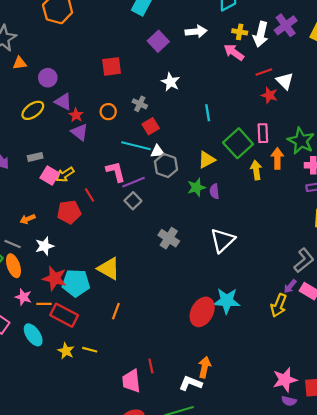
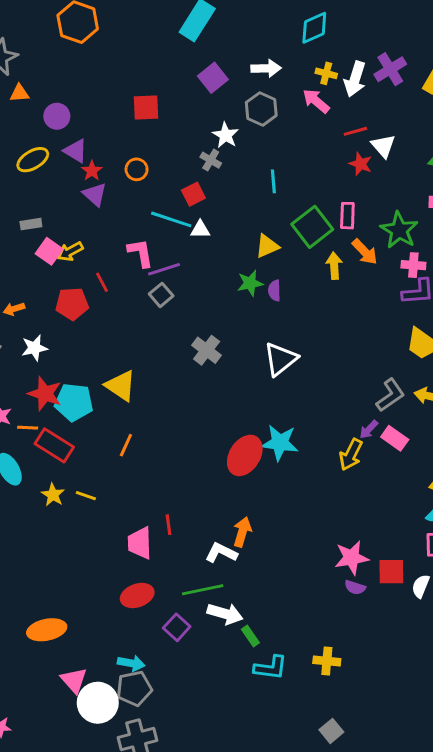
gray cross: (140, 104) -> (211, 160), moved
orange arrow: (277, 158) -> (365, 252), turned 132
gray hexagon: (166, 166) -> (261, 109), moved

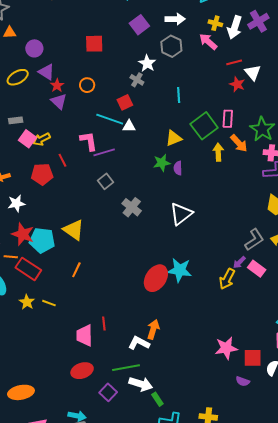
gray square: (161, 295) -> (105, 181), moved
purple semicircle: (355, 587) -> (243, 381), moved

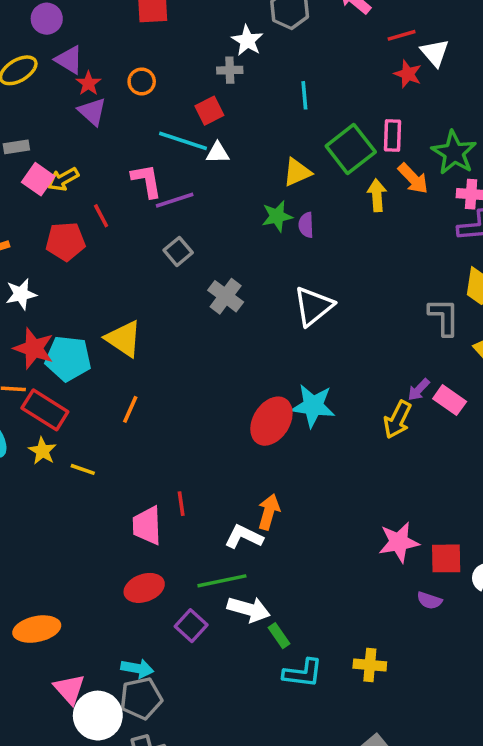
gray cross: (137, 80) -> (230, 70), turned -32
gray L-shape: (254, 240) -> (444, 317), moved, turned -55
yellow star: (27, 302) -> (42, 451), moved

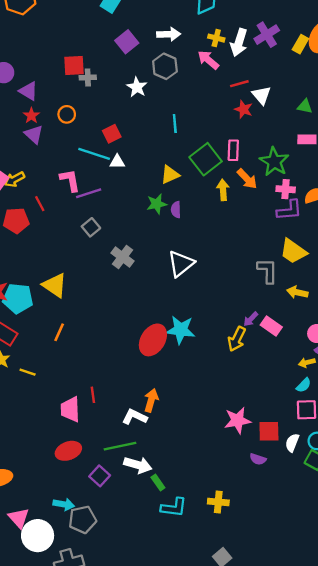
purple triangle: (69, 60) -> (28, 91), moved
gray cross: (230, 70) -> (88, 78), moved
gray pentagon: (141, 698) -> (83, 520), moved

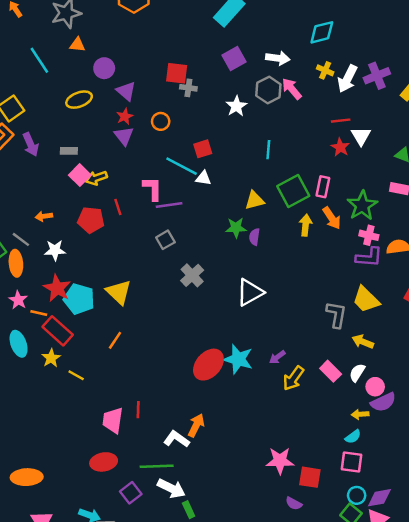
pink arrow: (208, 60) -> (292, 89), moved
purple arrow: (251, 319) -> (277, 357), moved
white semicircle: (292, 443) -> (357, 373), moved

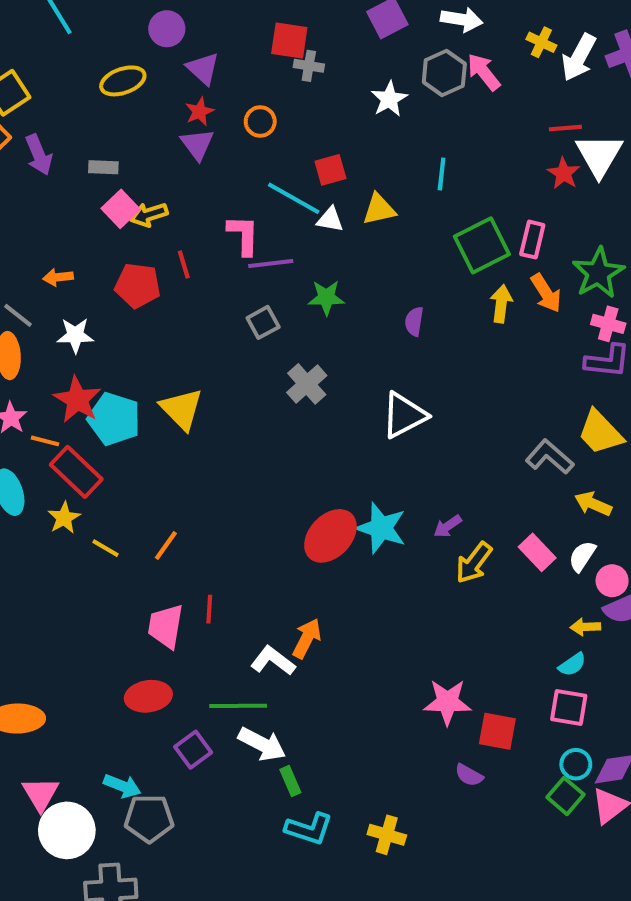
white triangle: (361, 136) -> (599, 155), size x1.4
yellow triangle: (255, 200) -> (379, 209), moved
green star: (236, 228) -> (326, 298), moved
gray L-shape: (336, 315) -> (550, 457), turned -60
orange line: (115, 340) -> (166, 546), moved

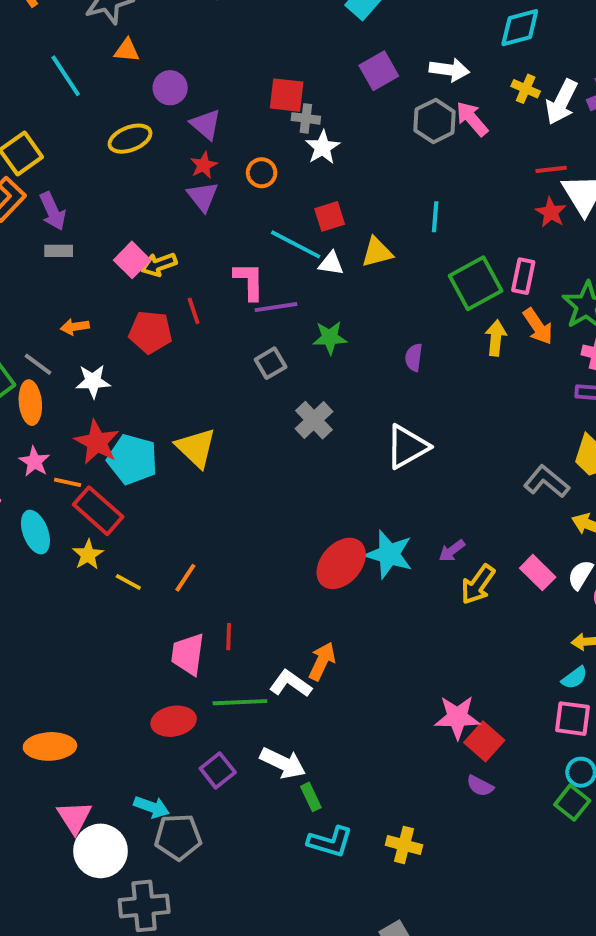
white star: (389, 99) -> (323, 147), moved
gray rectangle: (103, 167) -> (59, 251), moved
green line: (238, 706) -> (240, 702), moved
red square: (497, 731) -> (484, 741), moved, turned 33

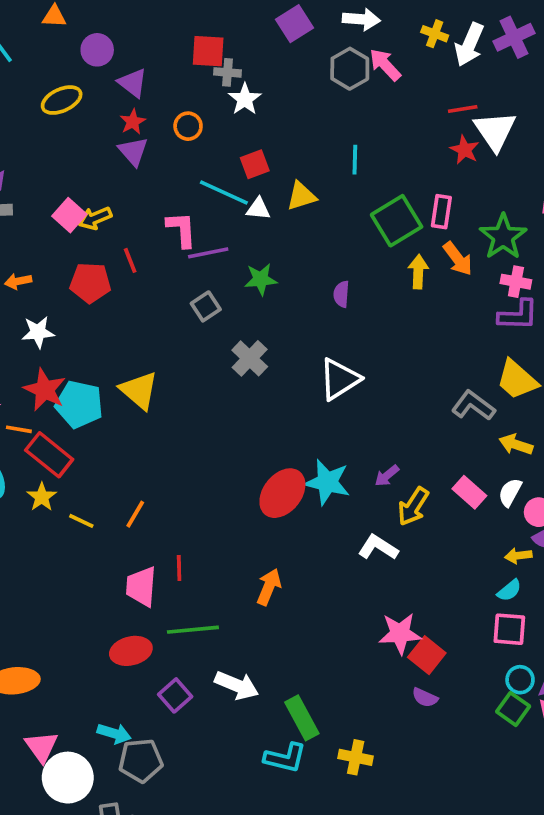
white L-shape: (291, 684) -> (378, 547), moved
green rectangle: (311, 797) -> (302, 718), moved, size x1.6

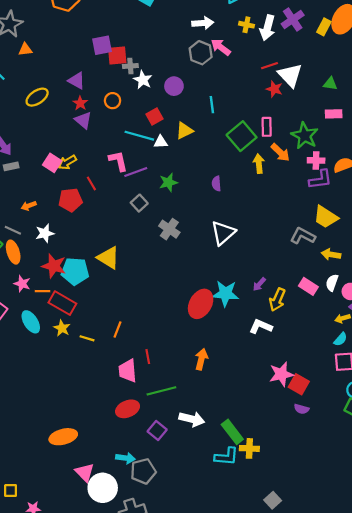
purple square: (294, 24) -> (102, 45), moved, turned 30
purple circle: (97, 50) -> (174, 86), moved
yellow cross: (356, 757) -> (249, 448), moved

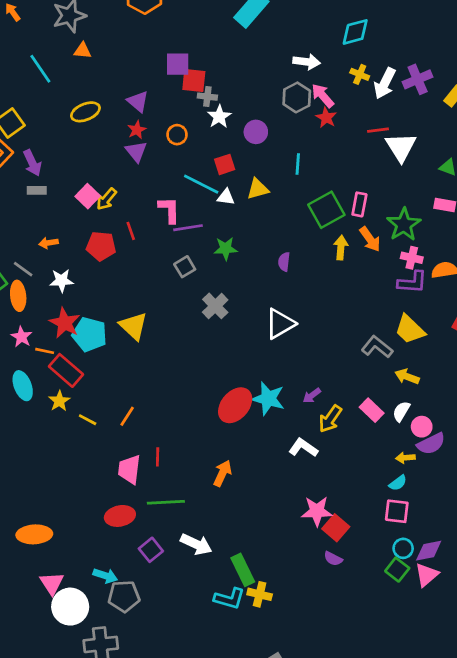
red star: (274, 89) -> (326, 118), moved
yellow arrow: (67, 162) -> (106, 199), turned -30

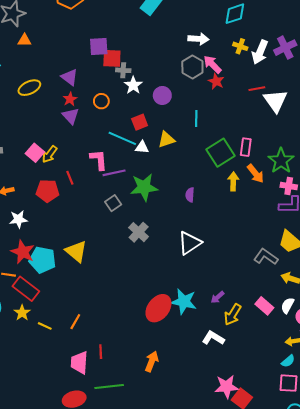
green star: (226, 249) -> (144, 187), size x1.5

